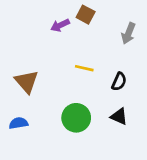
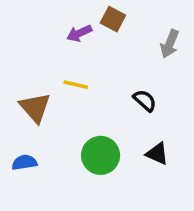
yellow line: (84, 68) -> (76, 85), moved
black semicircle: (119, 82) -> (145, 101), moved, turned -72

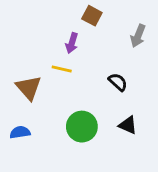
purple arrow: (79, 33) -> (72, 43), moved, turned -48

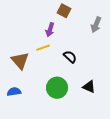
yellow line: (62, 69) -> (43, 48), turned -32
black semicircle: (118, 82) -> (70, 57), moved

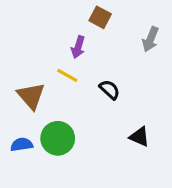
yellow line: (43, 48) -> (67, 75), turned 48
green circle: (57, 88) -> (58, 138), moved

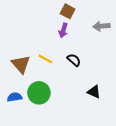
gray arrow: (150, 39) -> (101, 26), turned 63
purple arrow: (78, 47) -> (63, 30), moved
yellow line: (67, 75) -> (45, 59), moved

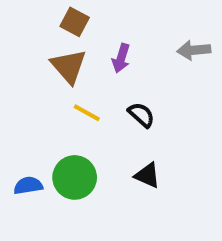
brown square: (68, 11) -> (75, 22), moved
brown triangle: (21, 64) -> (69, 66), moved
black triangle: (94, 92) -> (147, 175), moved

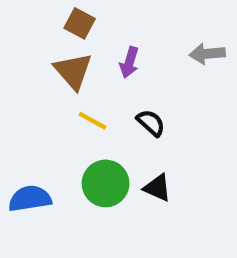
green circle: (75, 177) -> (106, 183), moved
blue semicircle: (28, 186) -> (30, 199), size x1.4

